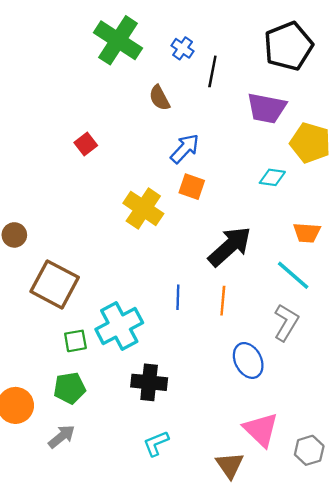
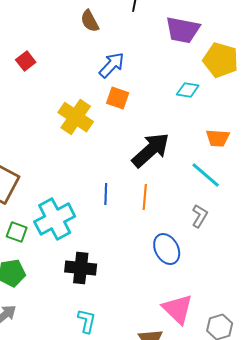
gray L-shape: (286, 322) -> (200, 216), size x0.7
green square: (75, 341) -> (17, 232), turned 30
cyan L-shape: (156, 443) -> (87, 321), turned 125

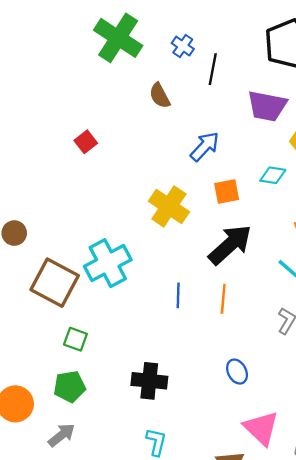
blue arrow: (112, 65) -> (205, 146), moved
orange square: (118, 98) -> (227, 191), moved, turned -30
yellow cross: (76, 117) -> (169, 206), moved
cyan cross: (55, 219) -> (108, 263), moved
blue ellipse: (167, 249) -> (237, 372), moved, size x0.7

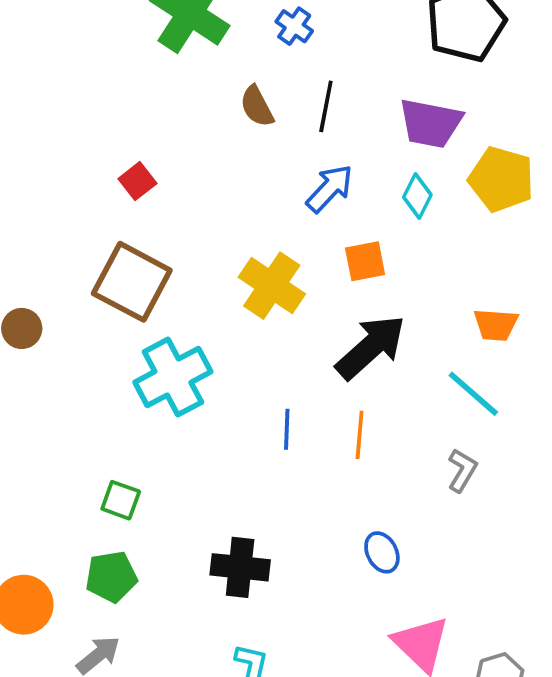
black line: (213, 69) -> (326, 106), moved
cyan diamond: (273, 175) -> (417, 196), moved, turned -72
brown square: (55, 283) -> (132, 282), moved

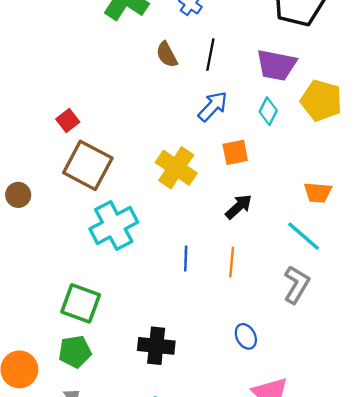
red square: (137, 181) -> (68, 121), moved
black arrow: (371, 347) -> (239, 207), size x0.6
gray L-shape: (462, 470) -> (297, 284), size x1.4
green square: (121, 500) -> (81, 303), size x1.6

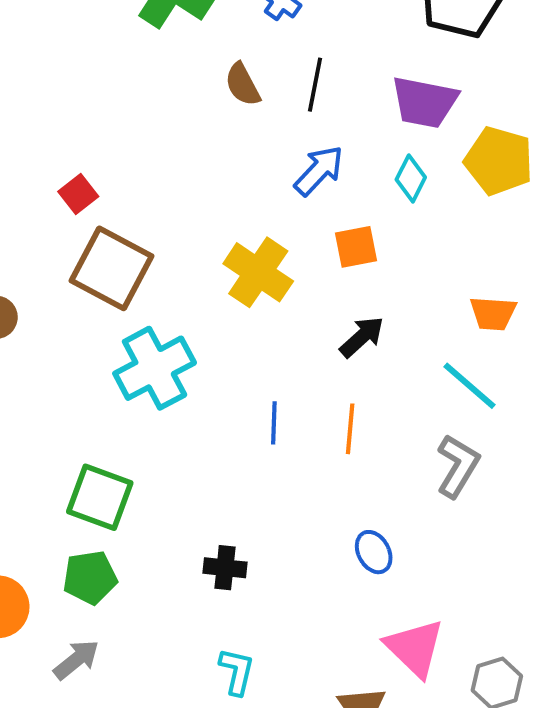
black cross: (156, 346) -> (225, 568), size x0.7

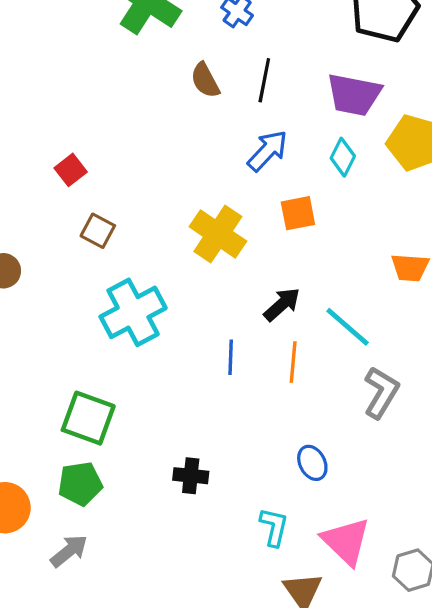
brown square: (112, 268) -> (98, 231), size x0.5
black arrow: (362, 337) -> (282, 304), moved
cyan line: (469, 386) -> (348, 327), moved
cyan L-shape: (237, 671) -> (274, 527), moved

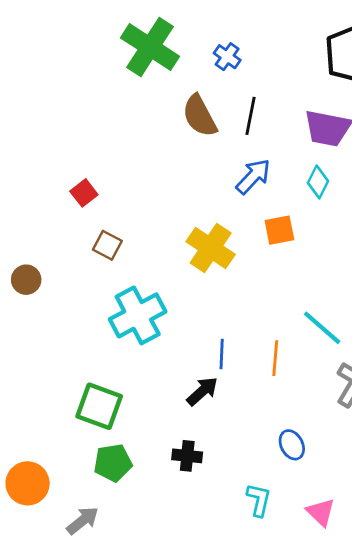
brown semicircle: (205, 80) -> (200, 116), size x1.4
black arrow: (282, 304) -> (202, 391), moved
green pentagon: (80, 484) -> (113, 463), moved
pink triangle: (346, 541) -> (321, 512), size x0.7

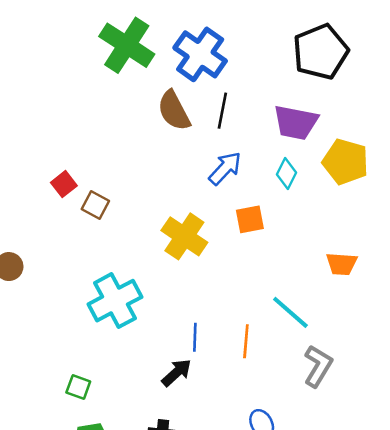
blue cross: (227, 57) -> (200, 54), size x2.0
brown square: (107, 245) -> (95, 205), moved
green square: (99, 406) -> (78, 387), size x0.6

